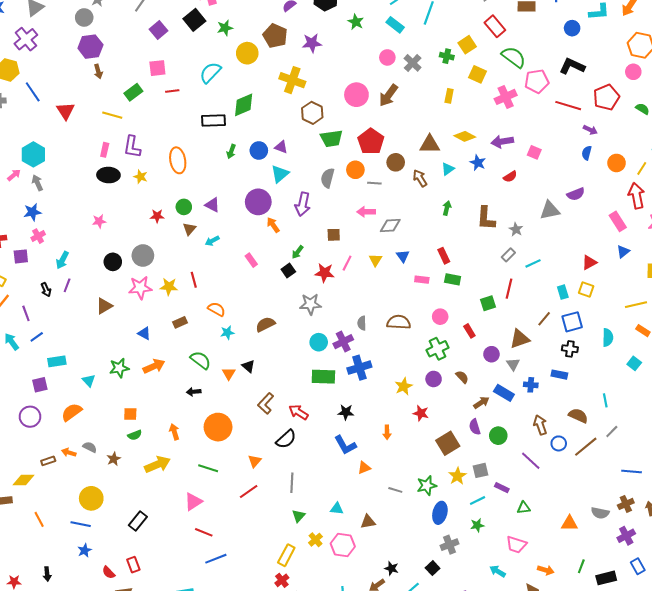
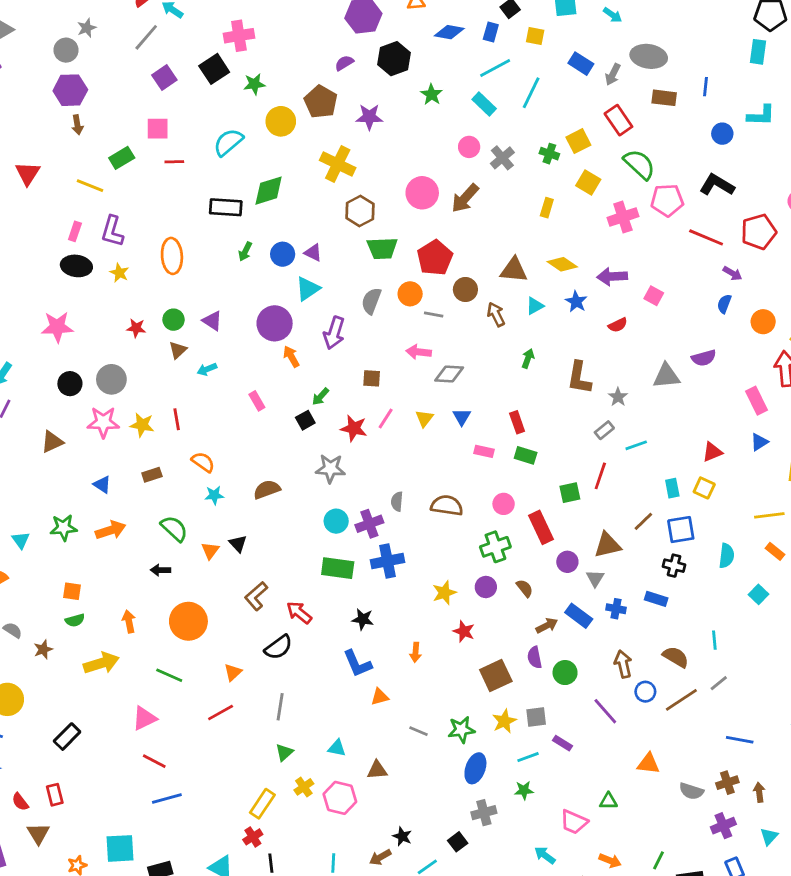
pink star: (99, 221) -> (57, 327), size x1.6
red rectangle: (469, 331) -> (541, 527), size x1.6
green triangle: (524, 508) -> (608, 801), moved
orange triangle: (569, 523) -> (648, 764), moved

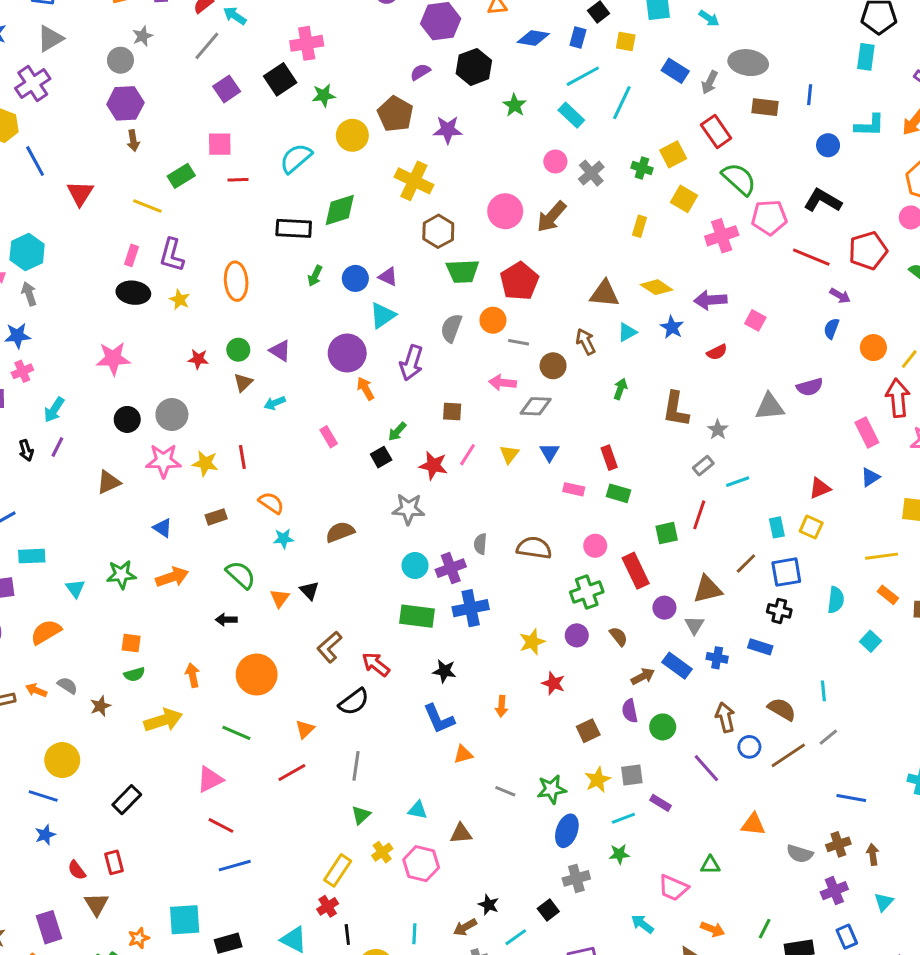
brown circle: (465, 290) -> (553, 366), moved
brown square: (496, 676) -> (588, 731), size x0.7

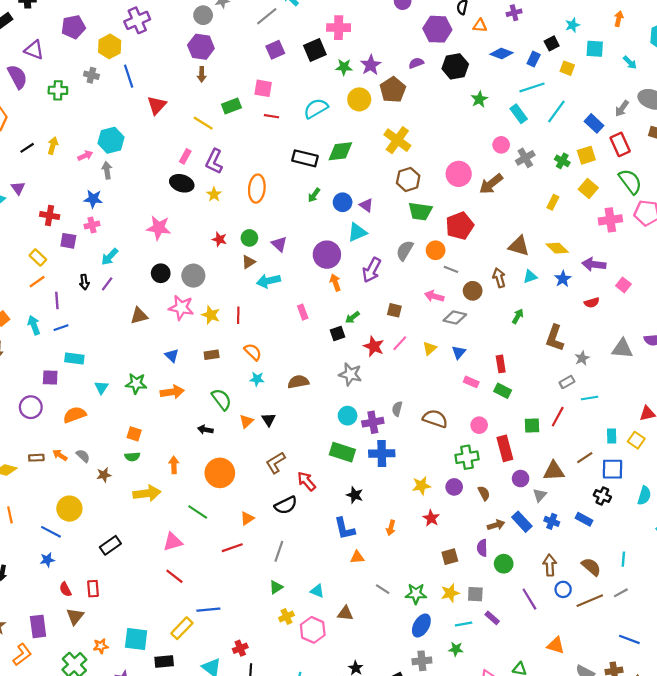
blue rectangle: (675, 71) -> (594, 123), moved
purple star: (448, 130) -> (371, 65), moved, turned 30
cyan arrow: (275, 403) -> (268, 281), size x1.5
blue line: (235, 866) -> (208, 610), moved
yellow rectangle: (338, 870) -> (182, 628), moved

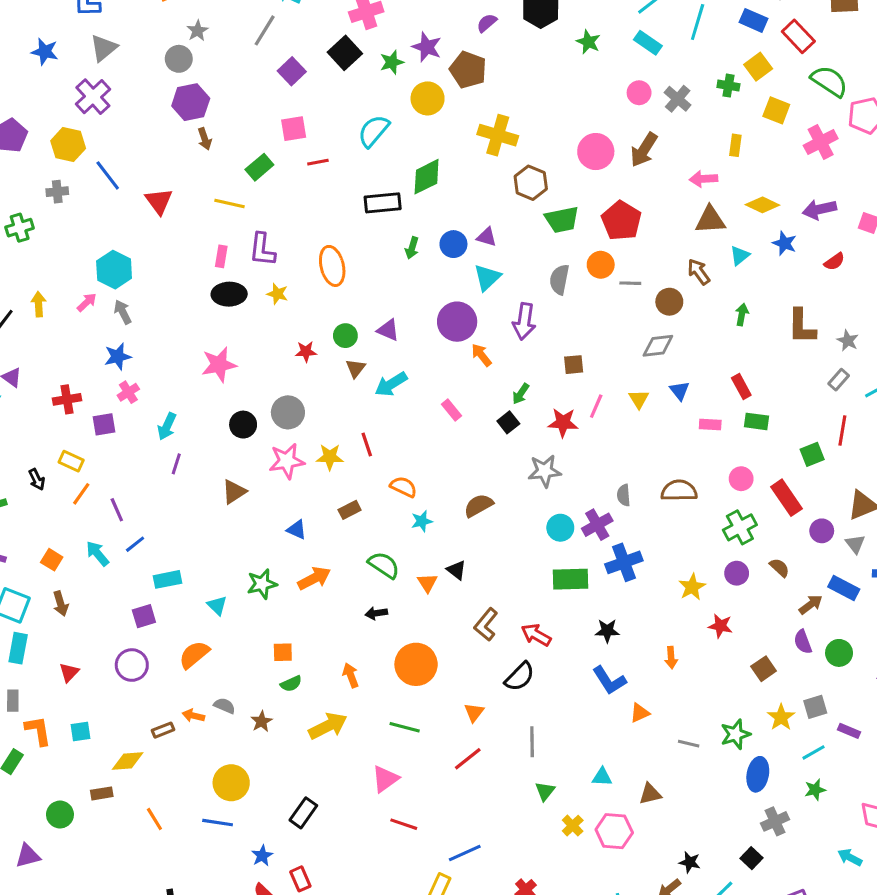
black arrow: (84, 282) -> (37, 479), moved
pink arrow: (434, 296) -> (703, 179), moved
blue star: (47, 560) -> (262, 856), moved

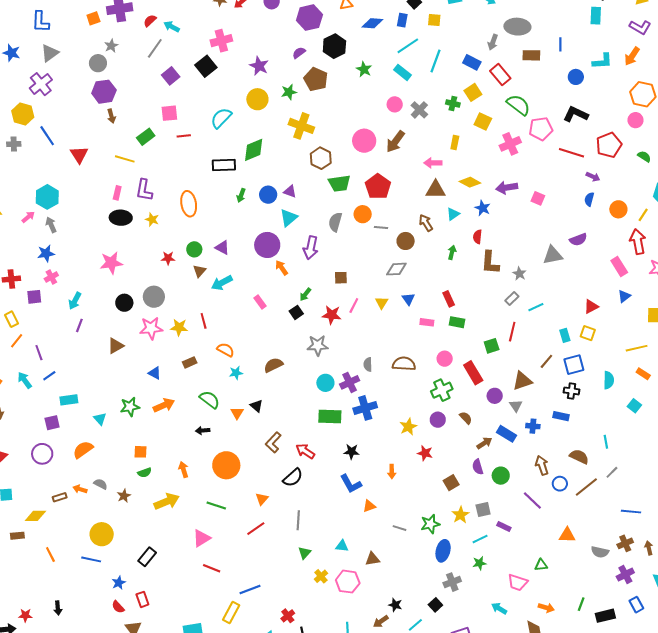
green star: (392, 62) -> (289, 92), moved
brown pentagon: (468, 70) -> (316, 79), moved
red semicircle: (834, 262) -> (477, 237), moved, turned 128
yellow rectangle: (71, 461) -> (11, 319), turned 35

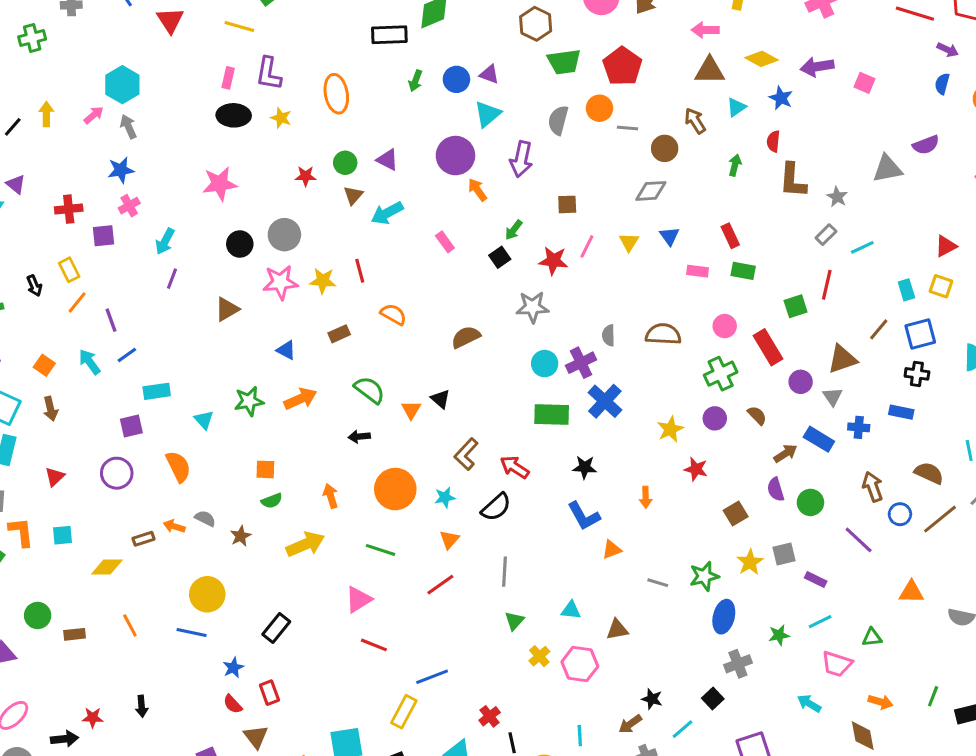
cyan star: (236, 373) -> (445, 497), moved
blue cross: (365, 408) -> (605, 401), turned -30
orange semicircle: (83, 450) -> (178, 467), turned 100
brown rectangle: (17, 536) -> (75, 634), moved
cyan line: (480, 539) -> (820, 622), moved

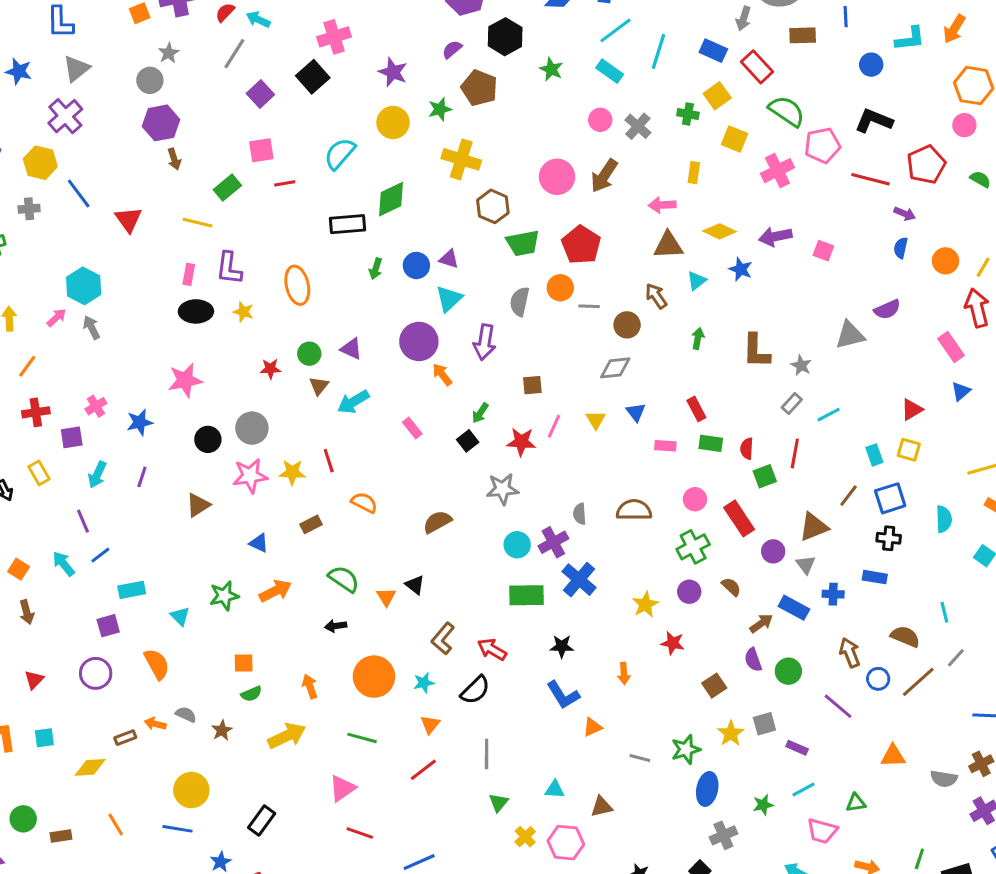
red semicircle: (773, 141) -> (747, 449), moved
blue star: (121, 170) -> (140, 422), moved
cyan arrow: (165, 241) -> (97, 475), moved
orange line: (77, 302) -> (27, 366), moved

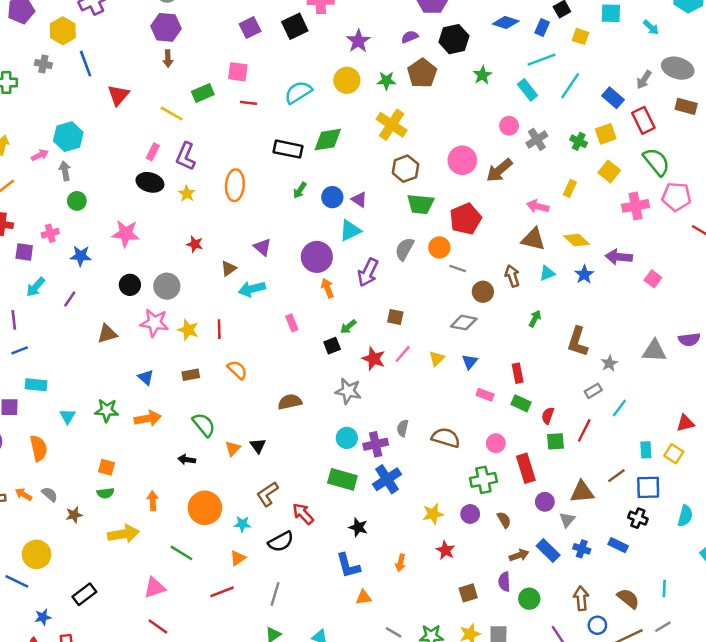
green circle: (309, 354) -> (77, 201), moved
cyan line: (829, 415) -> (619, 408), turned -42

